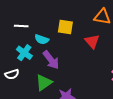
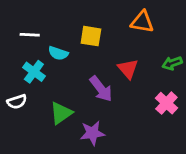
red triangle: (92, 41) -> (128, 69), moved
purple arrow: (51, 60) -> (101, 89), moved

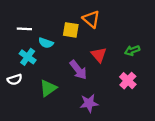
orange triangle: (142, 22) -> (91, 19), moved, turned 30
purple star: (92, 133) -> (89, 103), moved

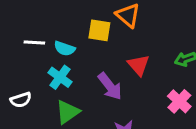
white line: (24, 29) -> (34, 42), moved
cyan cross: (28, 57) -> (60, 77), moved

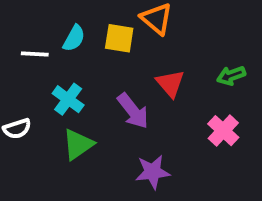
cyan semicircle: (65, 49) -> (74, 38), moved, turned -80

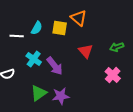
purple arrow: (133, 111) -> (55, 66), moved
green triangle: (78, 144) -> (39, 93), moved
purple star: (153, 172) -> (61, 96), moved

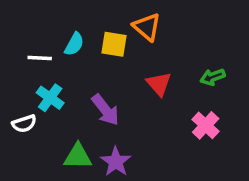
cyan cross: (34, 59) -> (50, 98), moved
green triangle: (39, 93) -> (78, 156), turned 36
purple star: (61, 96) -> (116, 162), turned -30

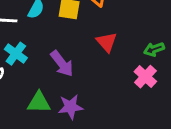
green arrow: (212, 77) -> (154, 49), moved
purple star: (116, 162) -> (71, 107), turned 30

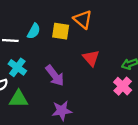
green triangle: (39, 102) -> (19, 99), moved

